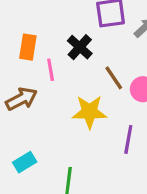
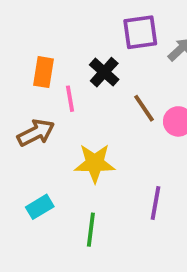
yellow star: (89, 112) -> (95, 163), moved
purple line: (128, 139) -> (155, 203), moved

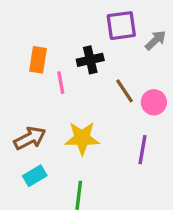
black cross: (104, 72) -> (90, 60), turned 35
brown arrow: (36, 133) -> (30, 138), moved
purple line: (155, 203) -> (142, 150), moved

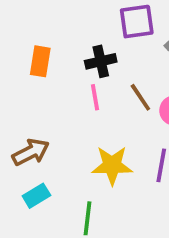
pink line: (61, 83) -> (95, 97), moved
yellow star: (82, 138) -> (112, 165), moved

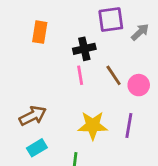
orange rectangle: (40, 61) -> (40, 32), moved

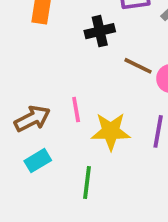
pink line: (80, 75) -> (76, 110), moved
brown line: (114, 75) -> (138, 66), turned -30

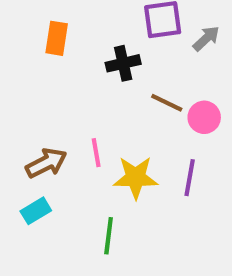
cyan rectangle: (38, 161) -> (36, 211), moved

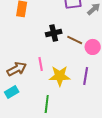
black cross: (123, 63) -> (54, 33), moved

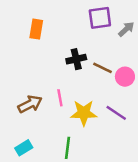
purple line: (86, 76) -> (116, 113), turned -66
cyan rectangle: (12, 92) -> (24, 148), moved

